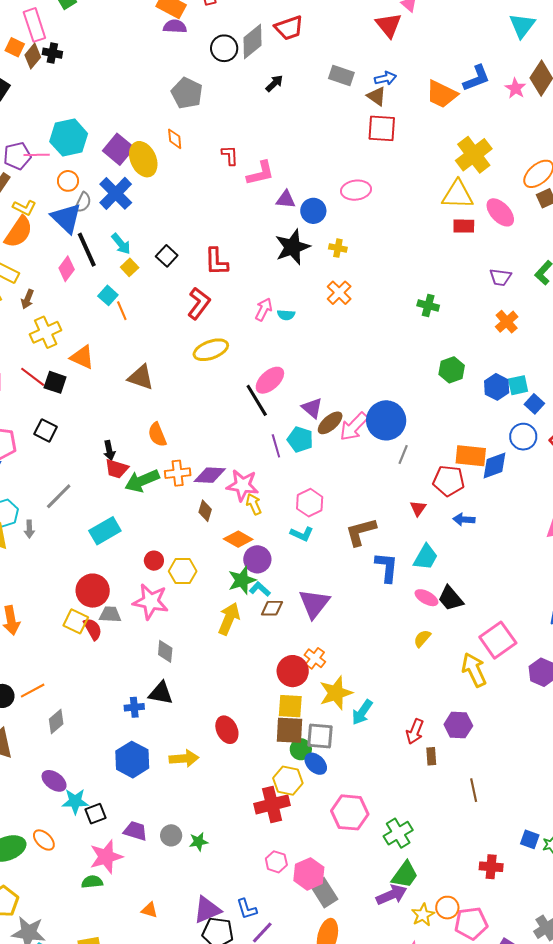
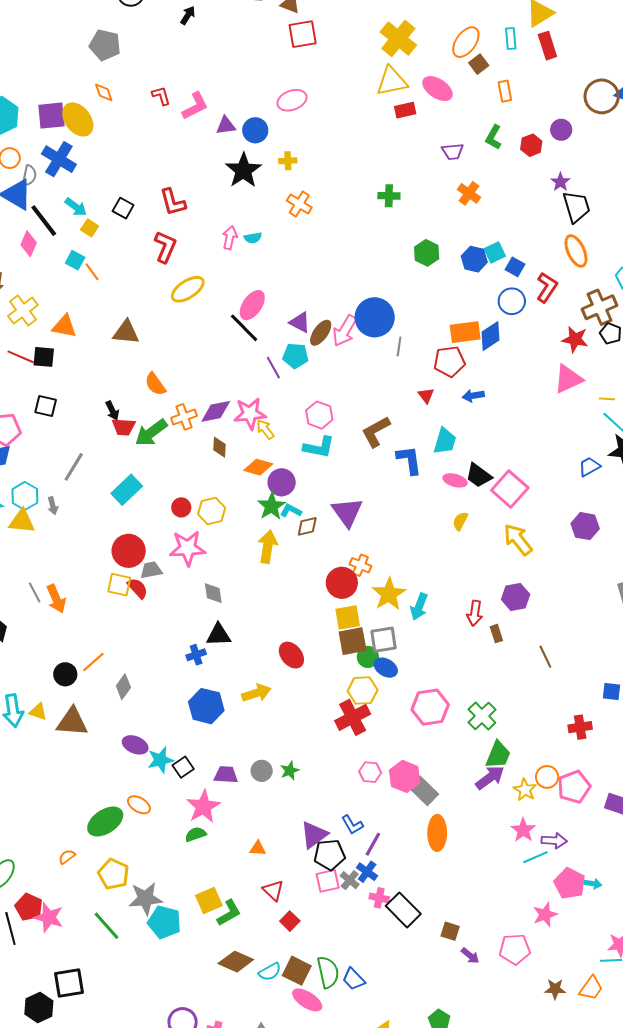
purple square: (118, 149) -> (51, 116), turned -32
cyan L-shape: (302, 534) -> (319, 447), size x1.4
pink square: (498, 640) -> (510, 489), moved

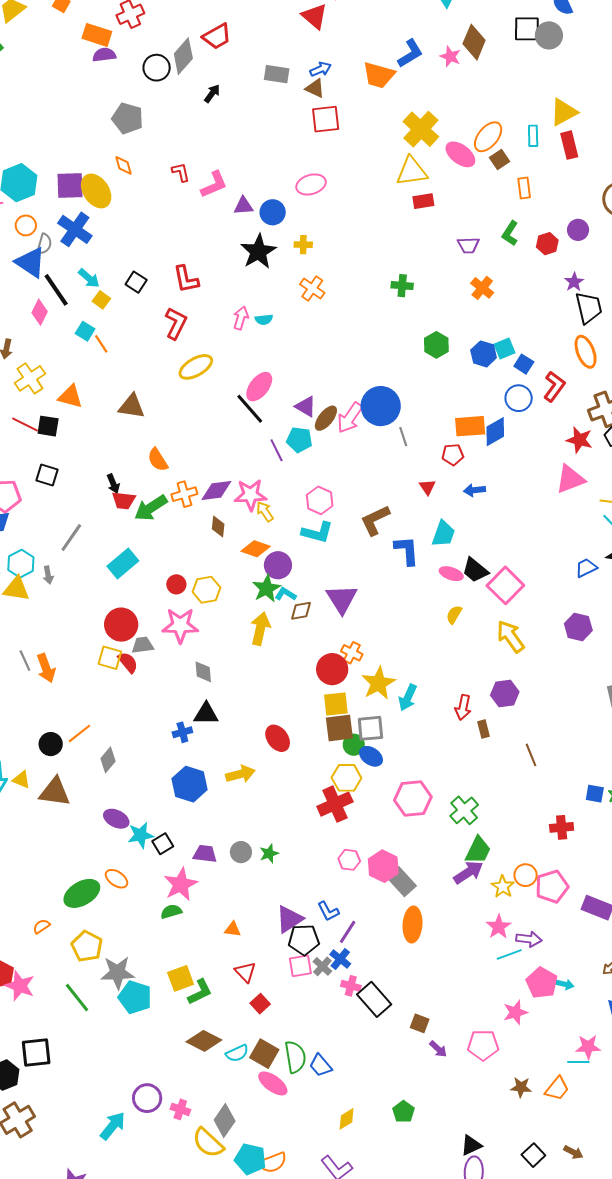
pink ellipse: (437, 89) -> (460, 154), moved
gray line: (399, 346) -> (403, 437), turned -30
red pentagon: (449, 361) -> (453, 455), size x0.7

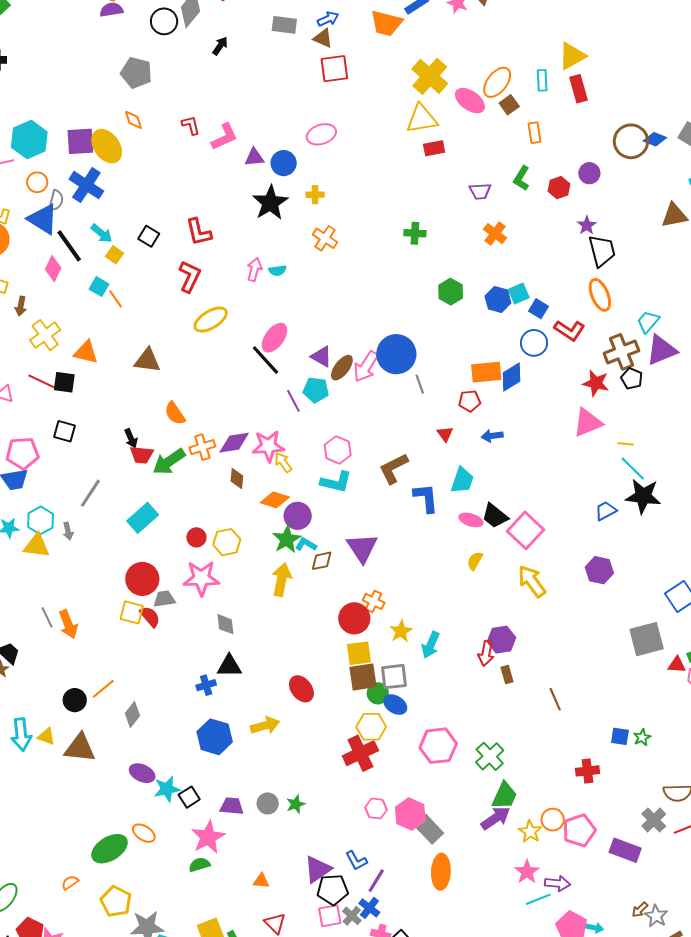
red L-shape: (554, 386) -> (569, 330), turned 88
yellow star: (378, 683) -> (401, 631), size x0.7
purple hexagon: (505, 694) -> (501, 640), moved

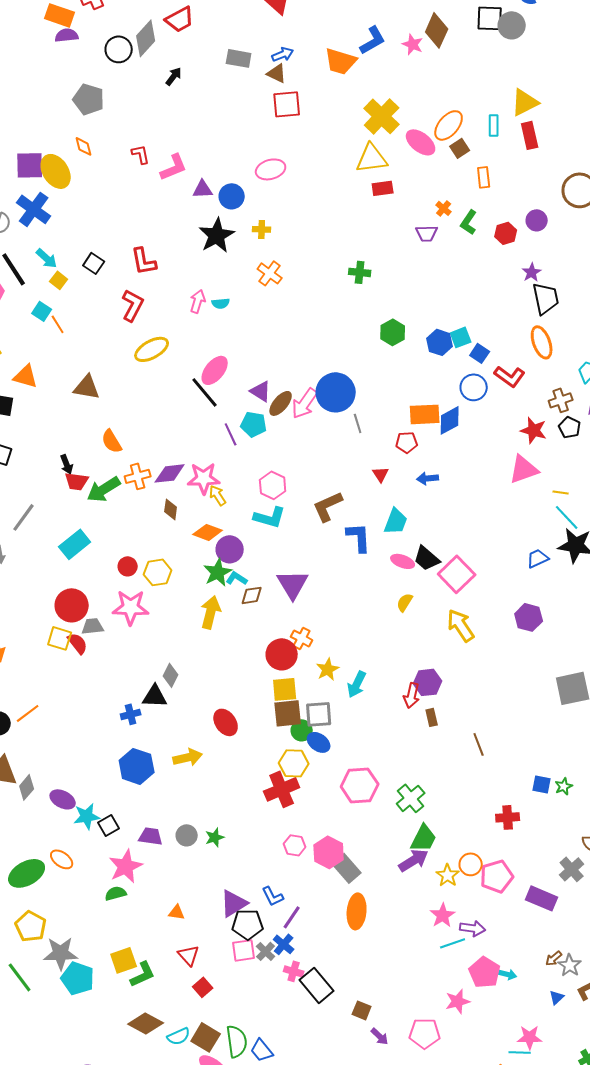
orange cross: (495, 234) -> (444, 208), moved, size x0.7
brown cross: (621, 352) -> (561, 400), size x0.7
gray diamond: (225, 624) -> (171, 675), moved, turned 30
gray diamond: (132, 715) -> (27, 787), moved

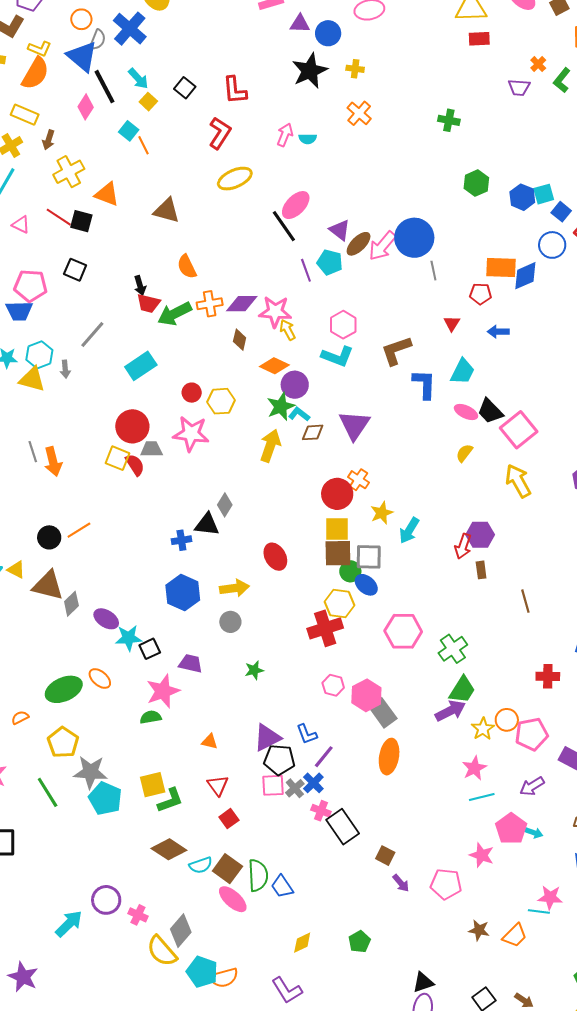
gray circle: (187, 835) -> (230, 622), moved
purple arrow: (473, 928) -> (532, 786), moved, turned 135
pink star: (458, 1001) -> (482, 855), turned 30

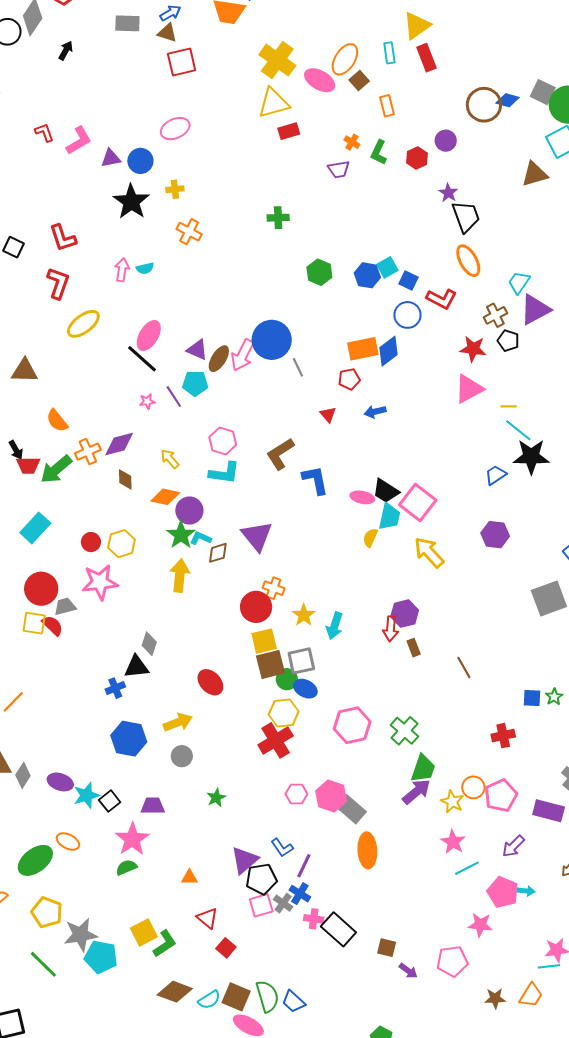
pink star: (275, 312) -> (147, 401), moved, size x0.5
cyan trapezoid: (463, 372) -> (389, 517), moved

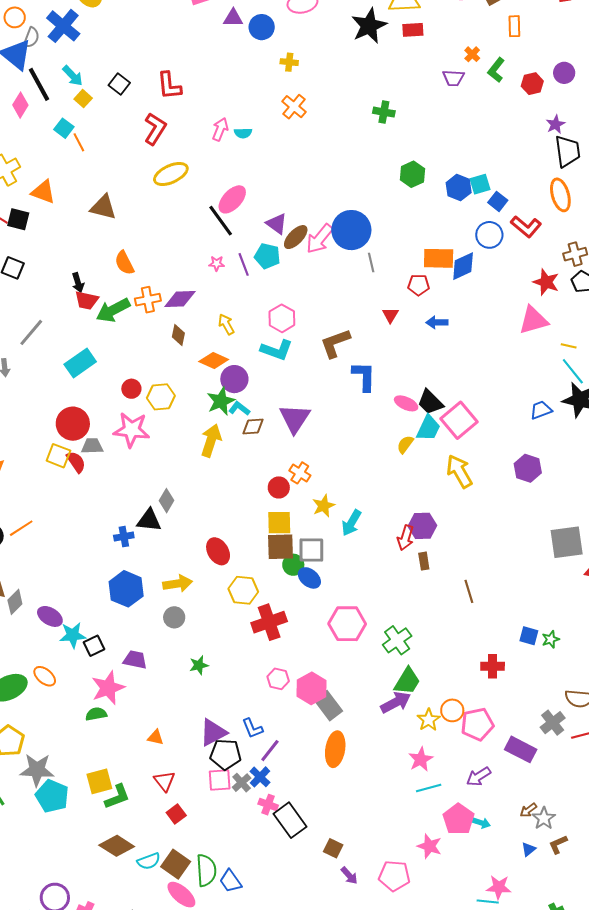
black star: (131, 202) -> (369, 26), moved
red circle: (256, 607) -> (279, 487), size x0.7
yellow hexagon: (284, 713) -> (243, 590), moved

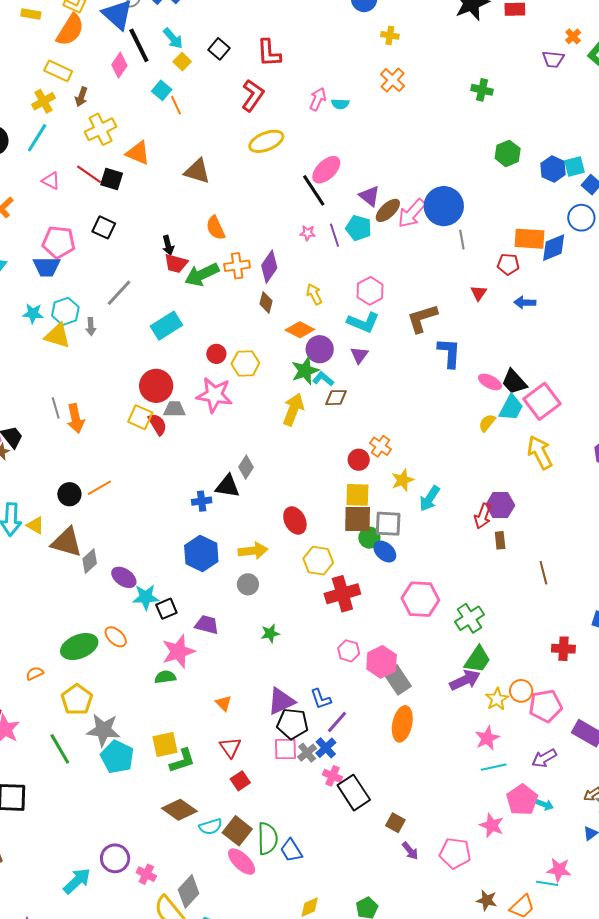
purple diamond: (180, 299) -> (269, 267), turned -56
purple triangle: (295, 418) -> (359, 355), moved, size x0.6
orange triangle: (156, 737) -> (223, 703), turned 30

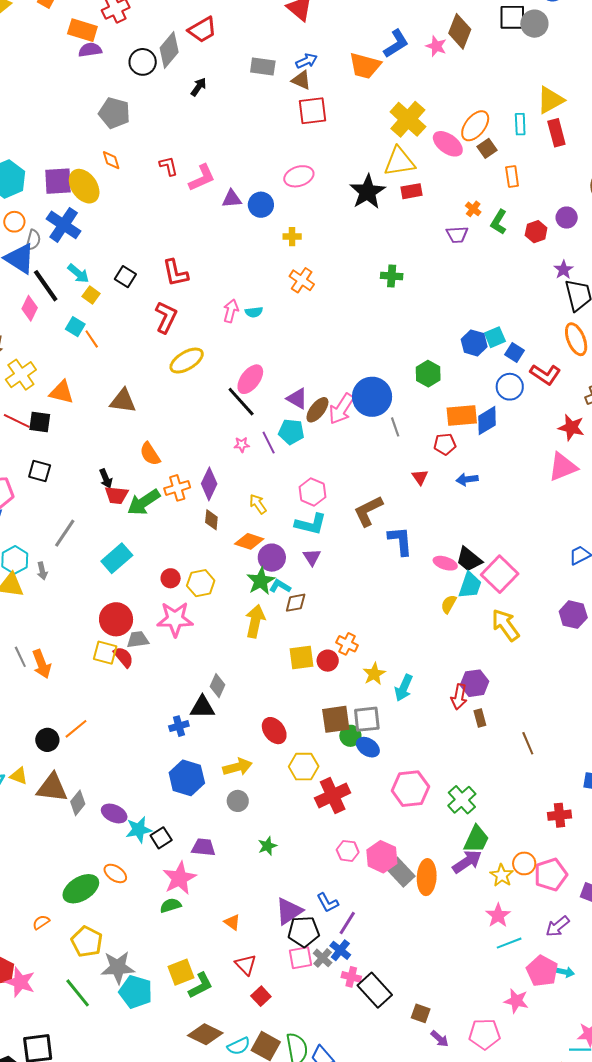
green hexagon: (508, 153) -> (428, 374), moved
yellow square: (357, 495) -> (302, 658), moved
orange ellipse: (402, 724) -> (427, 877), moved

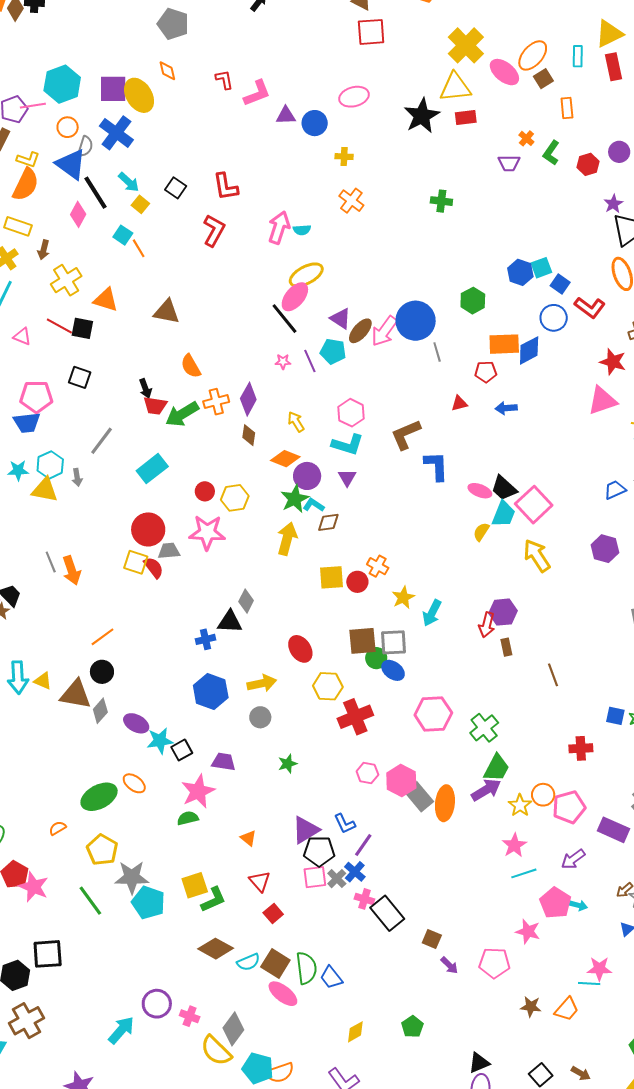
pink arrow: (231, 311) -> (279, 228), size x1.4
yellow ellipse: (187, 361) -> (306, 275), moved
red triangle: (420, 477) -> (459, 403), turned 48
black circle: (47, 740) -> (102, 672), moved

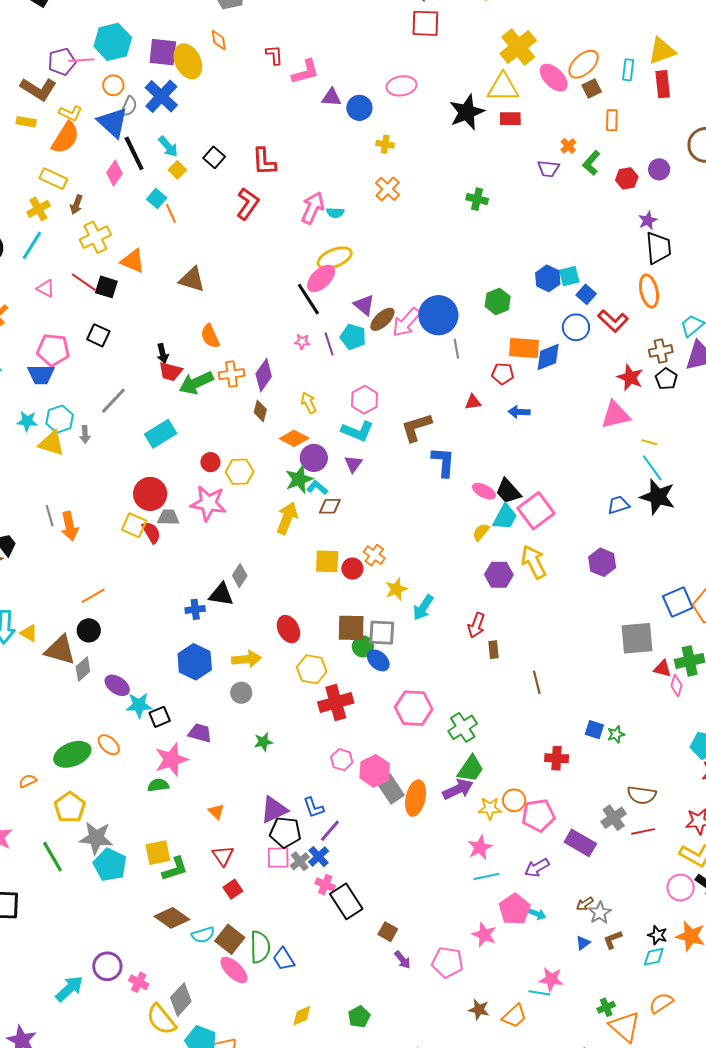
purple hexagon: (503, 612) -> (499, 575), moved
yellow star: (520, 805) -> (490, 808), turned 30

